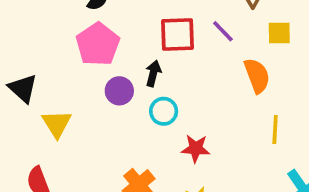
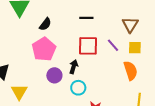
yellow square: (279, 33) -> (135, 48), moved

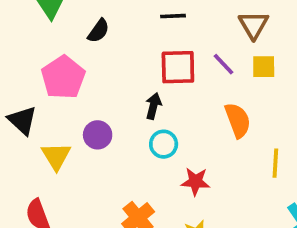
pink pentagon: (44, 49) -> (63, 77), moved
orange semicircle: (131, 71) -> (238, 120), moved
purple circle: (54, 75) -> (98, 135), moved

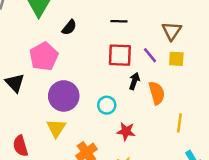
black arrow: (153, 106) -> (134, 81), moved
purple circle: (98, 135) -> (64, 96), size x1.6
yellow triangle: (56, 156) -> (56, 128), moved

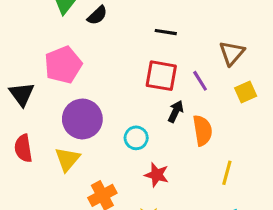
black semicircle: (69, 27) -> (97, 15), moved
yellow square: (176, 59) -> (246, 92), moved, turned -35
red semicircle: (20, 146) -> (23, 148), moved

